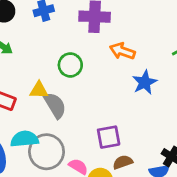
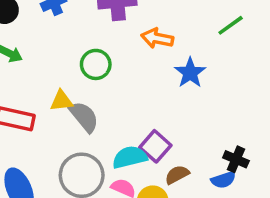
purple square: (109, 137) -> (155, 146), turned -30
cyan semicircle: (25, 139) -> (130, 157), moved

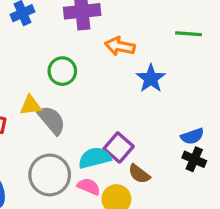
green line: (231, 25) -> (188, 34), turned 40
brown semicircle: (177, 175) -> (139, 174), turned -115
blue semicircle: (223, 180) -> (192, 136), moved

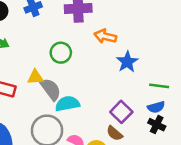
green line: (188, 34) -> (159, 86), moved
purple square: (119, 148) -> (121, 112), moved
cyan semicircle: (95, 158) -> (67, 104), moved

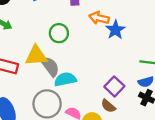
blue star: (127, 62) -> (115, 30), moved
yellow triangle: (35, 77) -> (36, 56), size x1.5

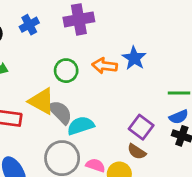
orange arrow: (99, 18) -> (105, 66), moved
yellow triangle: (36, 56) -> (42, 101), turned 40

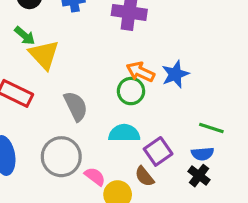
green circle: (66, 71) -> (131, 91), moved
yellow triangle: (42, 101) -> (44, 55), moved
cyan semicircle: (81, 126) -> (124, 133), moved

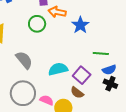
orange arrow: (140, 72) -> (57, 12), moved
green circle: (131, 91) -> (37, 24), moved
green line: (211, 128) -> (101, 53), moved

